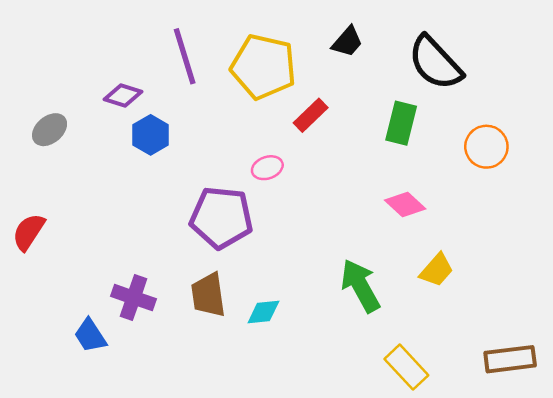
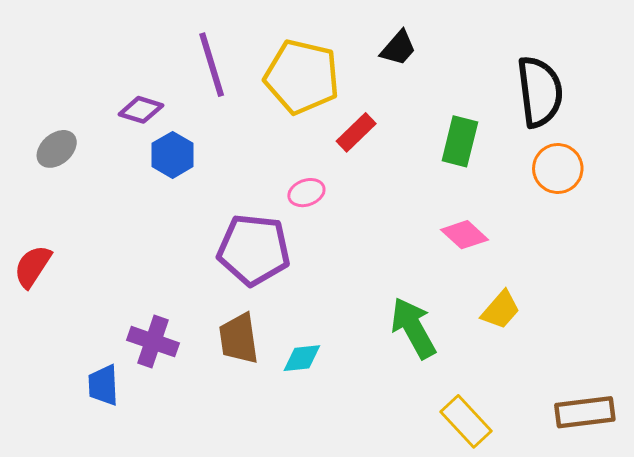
black semicircle: (435, 63) -> (540, 92), moved, turned -144
blue trapezoid: (90, 336) -> (103, 385), turned 30

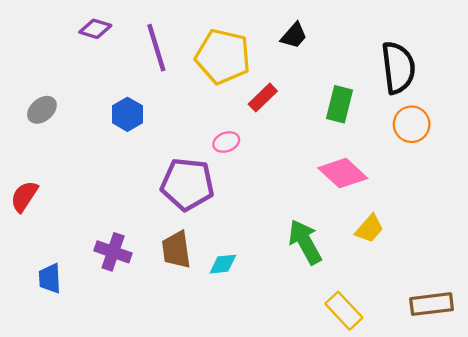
purple diamond: (141, 110) -> (95, 29), moved
pink diamond: (464, 235) -> (343, 173), size x1.4
blue trapezoid: (103, 385) -> (50, 279), moved

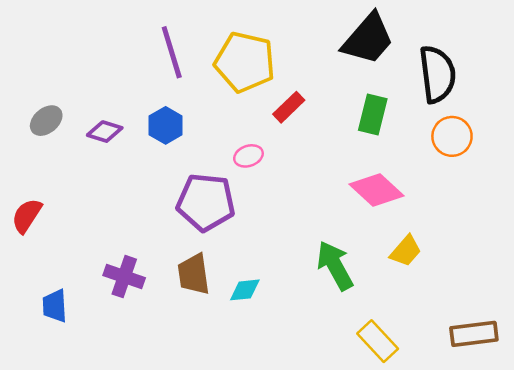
purple diamond: (95, 29) -> (105, 132), moved
black trapezoid: (294, 35) -> (368, 39), moved, size x1.8
blue hexagon: (127, 114) -> (166, 125), moved

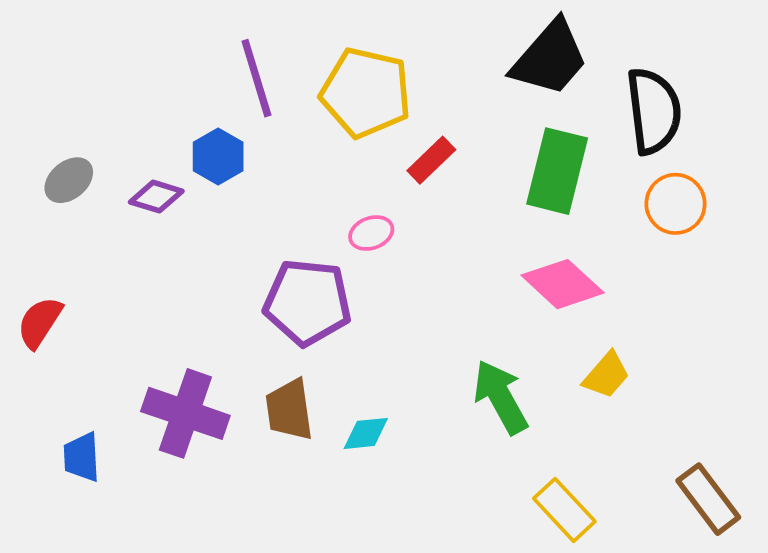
green rectangle: (373, 114) -> (557, 171), size x1.4
blue hexagon: (166, 125) -> (218, 156), moved
purple cross: (124, 277) -> (185, 413), size x1.4
brown rectangle: (474, 334) -> (708, 499), turned 60

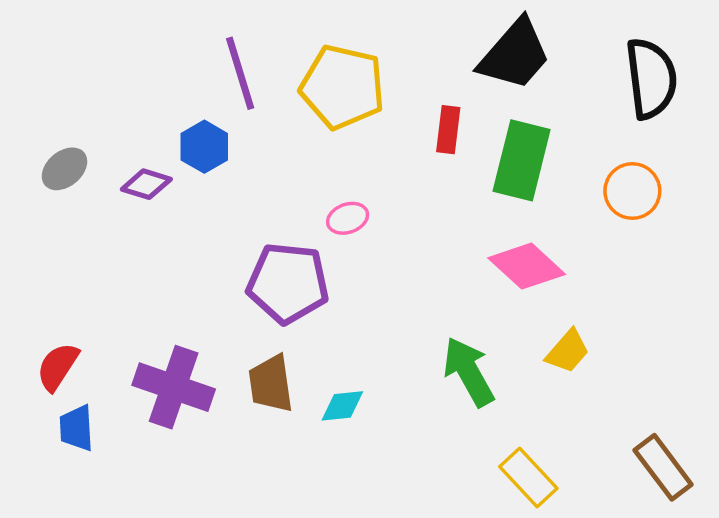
black semicircle: (654, 111) -> (651, 78), moved
red rectangle: (431, 160) -> (448, 130), moved, turned -39
red semicircle: (40, 322) -> (58, 367), moved

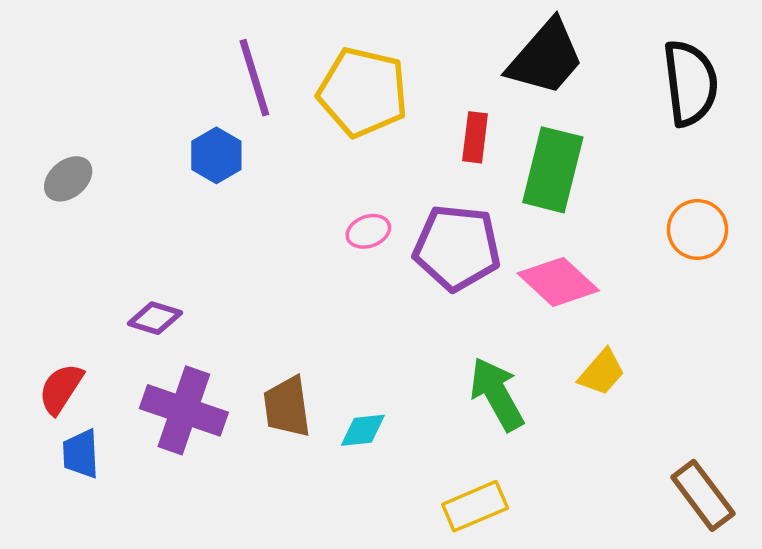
purple diamond: (146, 184) -> (155, 318), moved
orange circle: (632, 191) -> (697, 230), moved
purple pentagon: (288, 283) -> (457, 248), moved
yellow rectangle: (528, 478) -> (475, 506), moved, turned -70

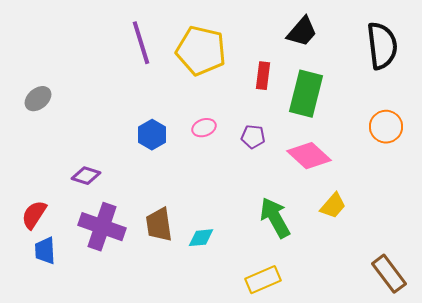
black trapezoid: (546, 58) -> (302, 32), size x0.7
blue hexagon: (216, 155) -> (152, 135), moved
purple pentagon: (457, 248) -> (253, 137), size x0.5

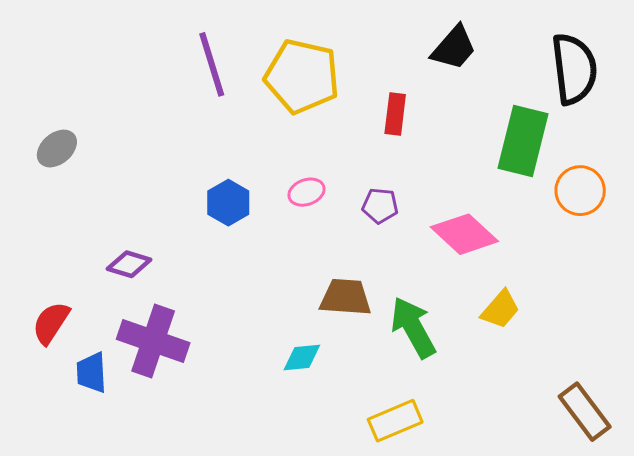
green rectangle: (306, 94) -> (523, 141), moved
brown trapezoid: (159, 225) -> (346, 297), moved, turned 102
blue trapezoid: (45, 251) -> (91, 373), moved

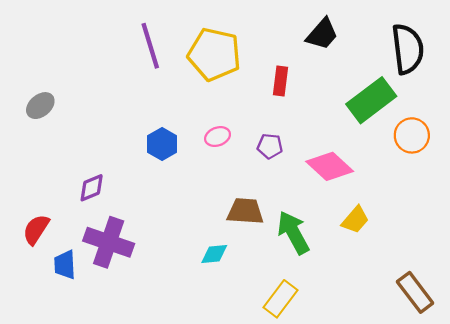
green rectangle: (523, 141) -> (371, 100), turned 39
purple diamond: (129, 264) -> (92, 188), turned -40
yellow rectangle: (395, 421) -> (281, 299), turned -30

